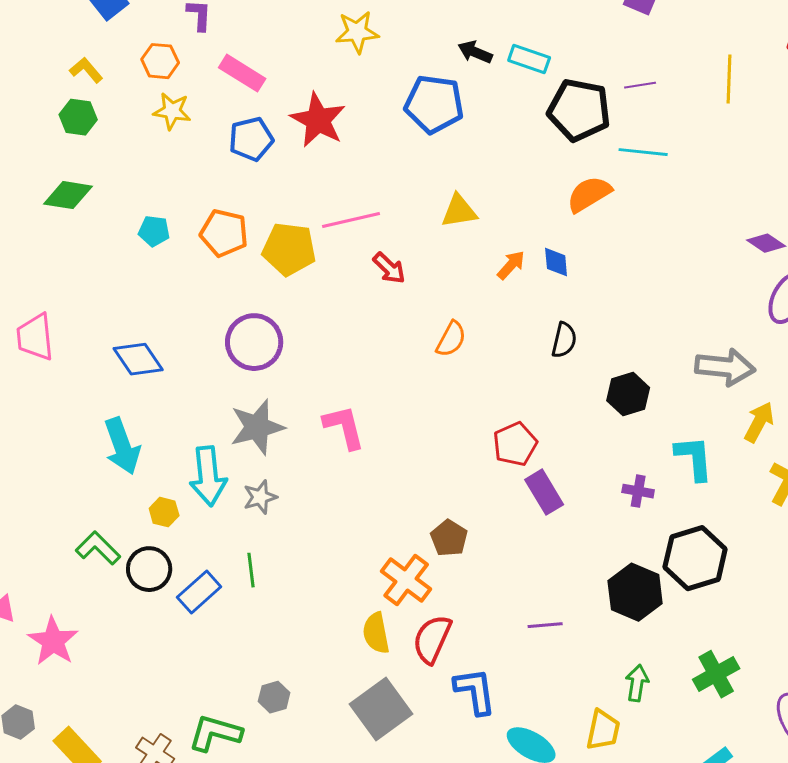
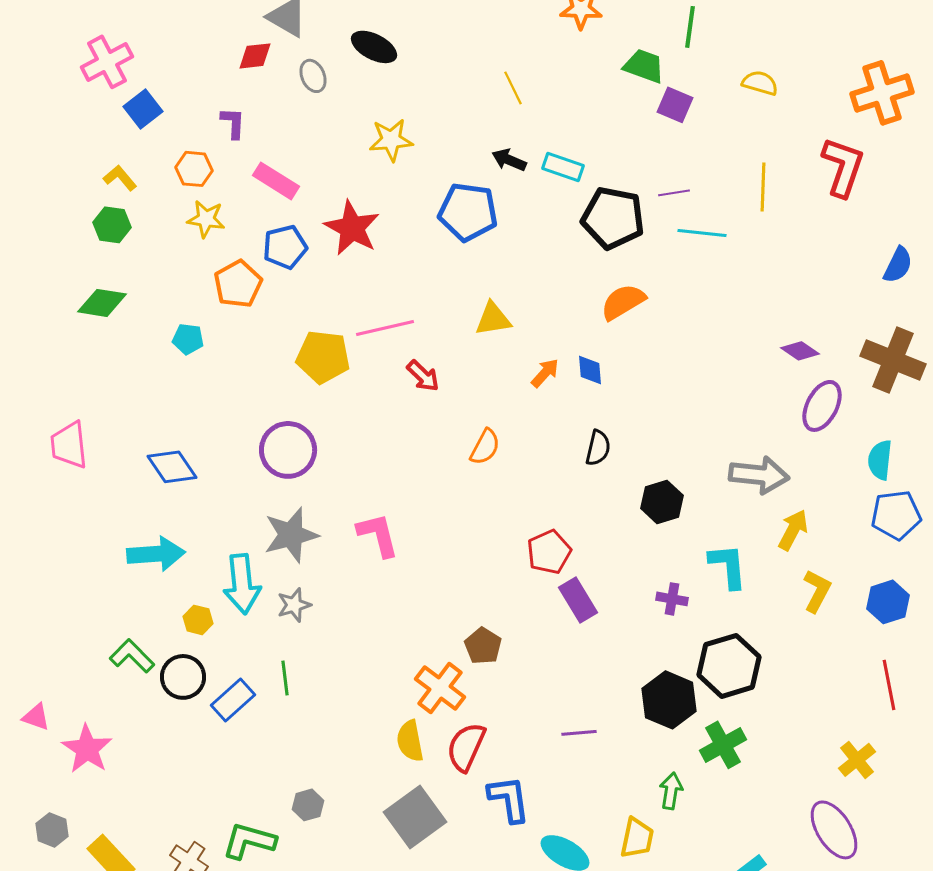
cyan line: (643, 152) -> (702, 233), moved
orange pentagon: (224, 233) -> (238, 284), moved, turned 30
cyan arrow: (122, 446) -> (156, 554), turned -74
green cross: (716, 674) -> (723, 745), moved

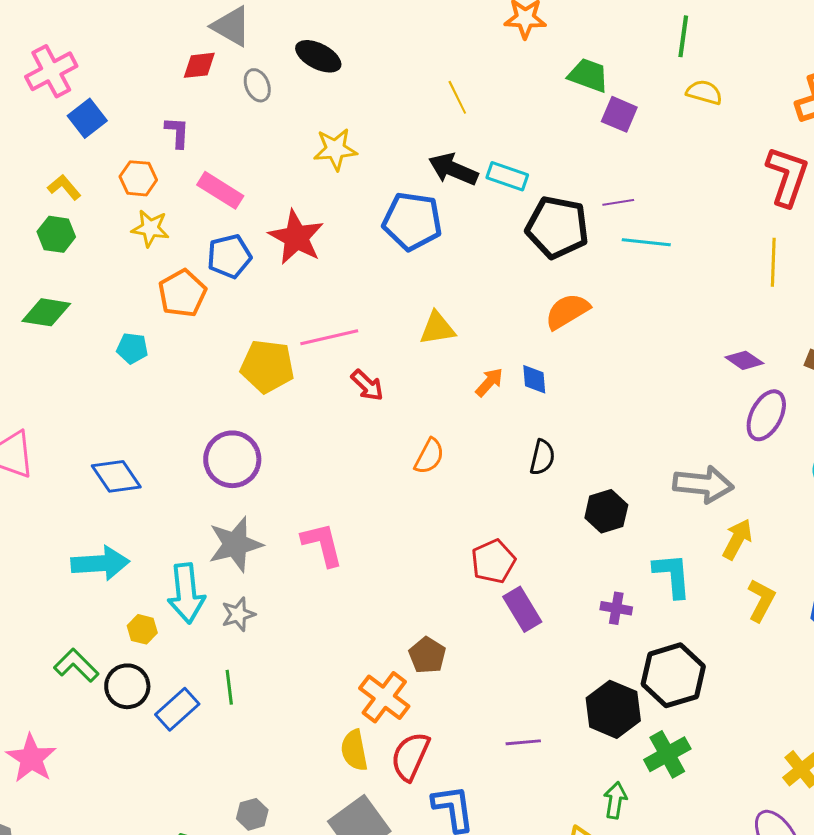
green line: (690, 27) -> (683, 36), moved
black arrow: (509, 160) -> (453, 169), size x1.4
yellow line: (763, 187) -> (773, 262), moved

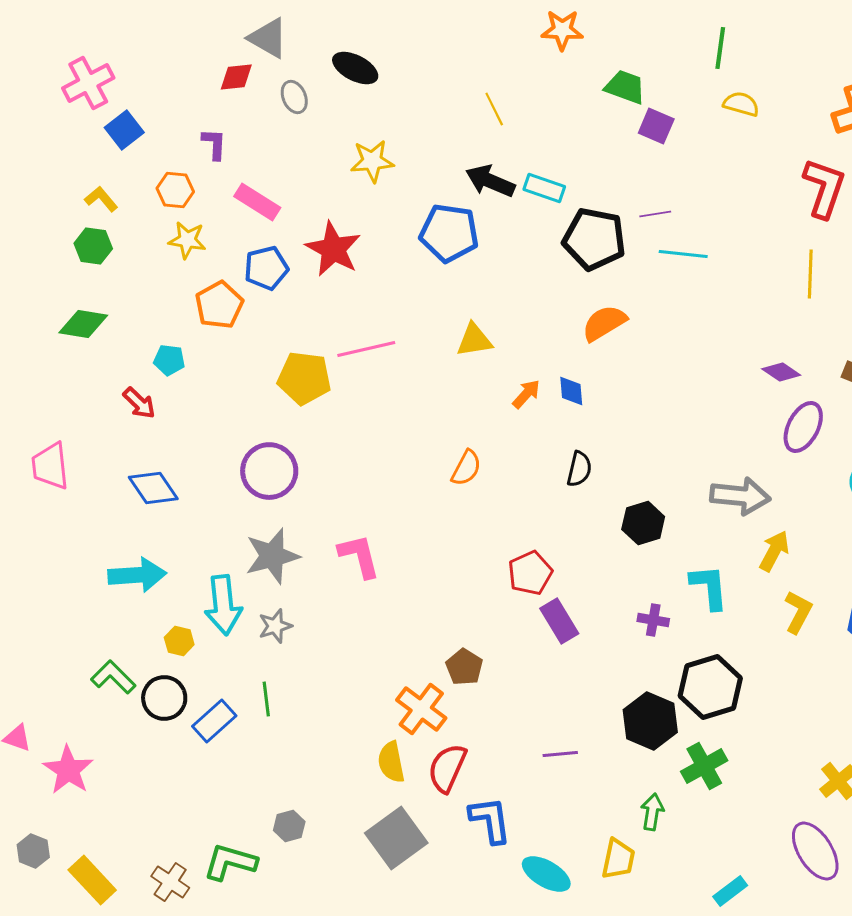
red arrow: (367, 385) -> (139, 403), moved

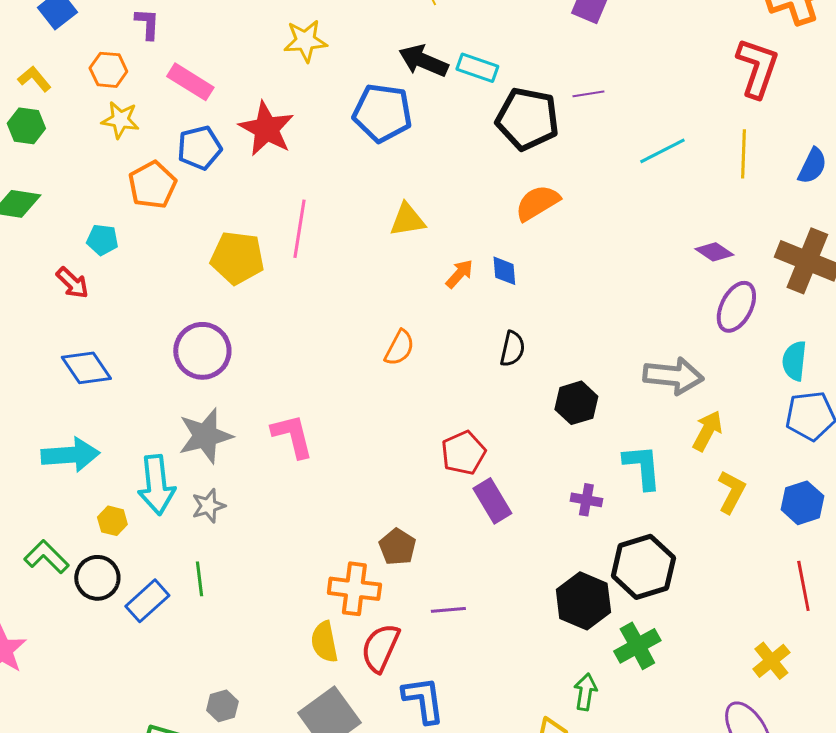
cyan line: (683, 254) -> (662, 151), moved, turned -33
pink line: (366, 349) -> (299, 229), turned -68
orange cross: (421, 709) -> (354, 589), turned -30
purple line: (560, 754) -> (448, 610), moved

